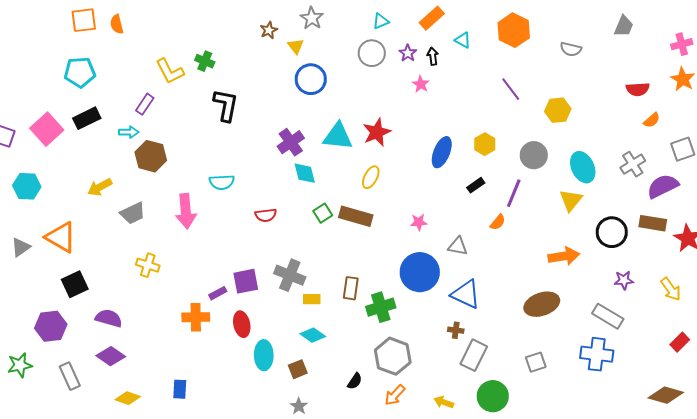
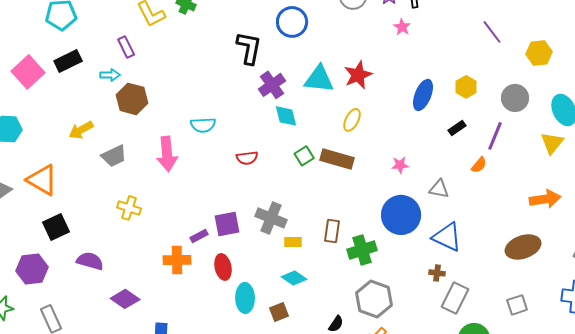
purple rectangle: (145, 104) -> (126, 47), turned -60
black L-shape: (226, 105) -> (249, 48), moved
purple diamond: (111, 356) -> (125, 299), moved

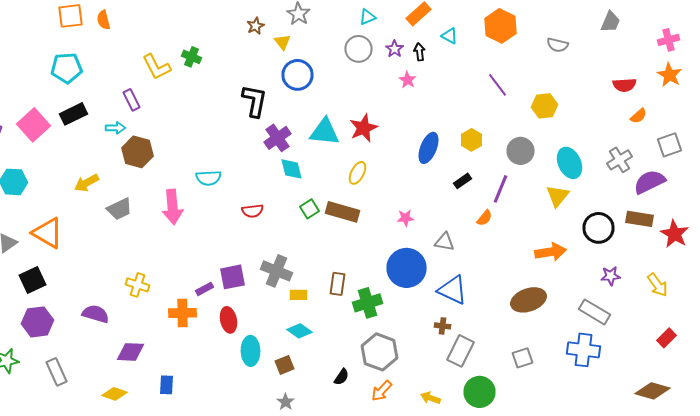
yellow cross: (129, 208) -> (138, 285), moved
black square: (56, 227) -> (32, 280), moved
purple diamond: (125, 299) -> (130, 352), turned -32

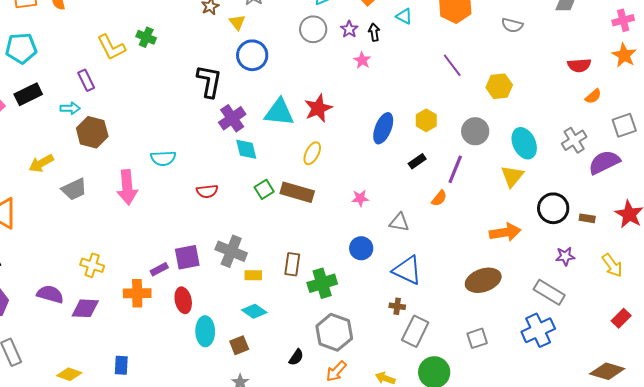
brown rectangle: (640, 219) -> (587, 218), moved, size x0.6
blue circle: (406, 268) -> (361, 248), size x0.6
blue cross: (584, 350) -> (538, 330), turned -32
purple diamond: (130, 352) -> (85, 308), moved

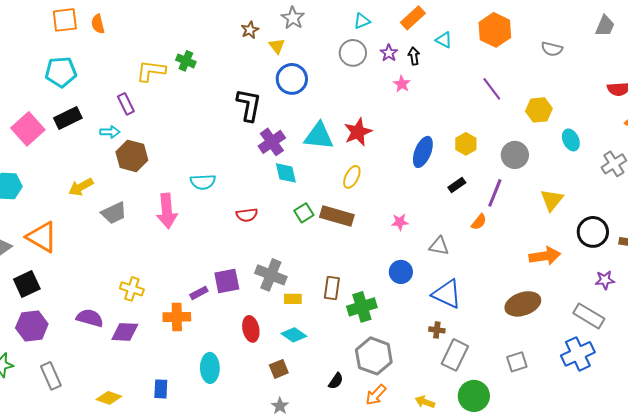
yellow L-shape: (111, 47) -> (151, 71), turned 124
cyan ellipse: (524, 143) -> (571, 140), moved, size x0.7
red ellipse: (183, 300) -> (251, 329), moved
cyan ellipse: (205, 331) -> (210, 368), moved

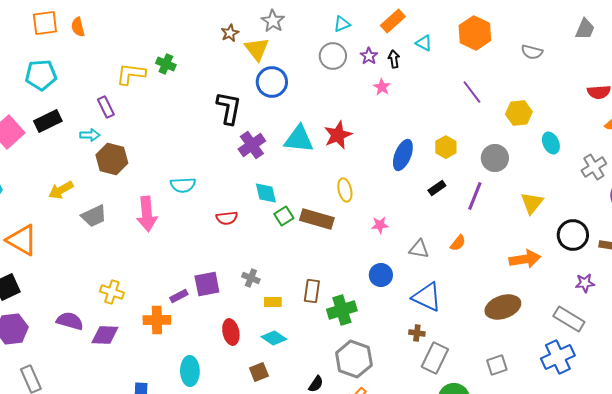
yellow triangle: (277, 46) -> (257, 49), size x1.5
cyan diamond: (286, 173) -> (266, 193), moved
yellow ellipse: (352, 177) -> (345, 190), moved, turned -40
orange semicircle: (479, 222) -> (458, 243), moved
gray cross: (271, 275) -> (251, 278), size x0.6

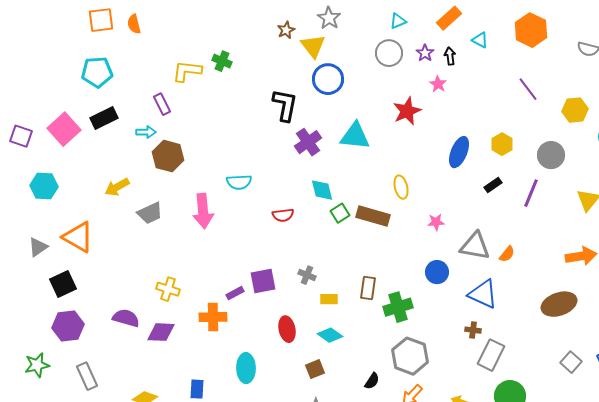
red star: (338, 135) -> (407, 111), moved
orange semicircle: (458, 243) -> (507, 254), moved
gray triangle: (419, 249) -> (475, 246), size x1.5
gray square: (497, 365) -> (571, 362), moved, turned -30

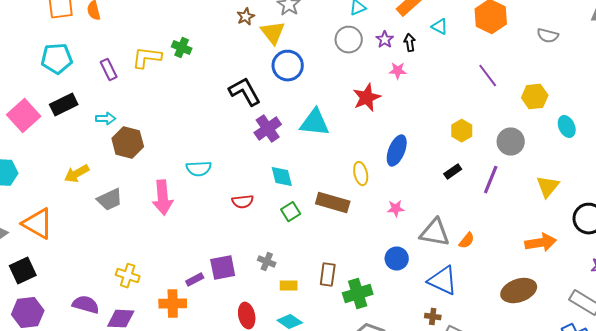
pink star: (438, 84) -> (398, 71), turned -30
purple rectangle: (162, 104) -> (109, 70), moved
black L-shape: (285, 105) -> (245, 92), turned -40
blue ellipse: (459, 152) -> (397, 151), moved
green square: (340, 213) -> (291, 212), moved

